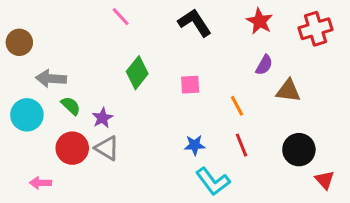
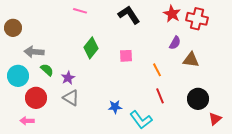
pink line: (121, 17) -> (80, 11), turned -32
red cross: (316, 29) -> (197, 19), moved, turned 30
blue star: (195, 145) -> (115, 107), moved
red circle: (72, 148) -> (36, 98), moved
red triangle: (325, 180) -> (215, 119), turned 32

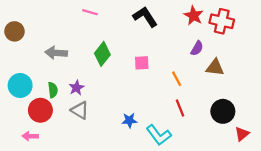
gray arrow: (34, 52) -> (56, 53), moved
green semicircle: (47, 70) -> (53, 90), moved, turned 40

